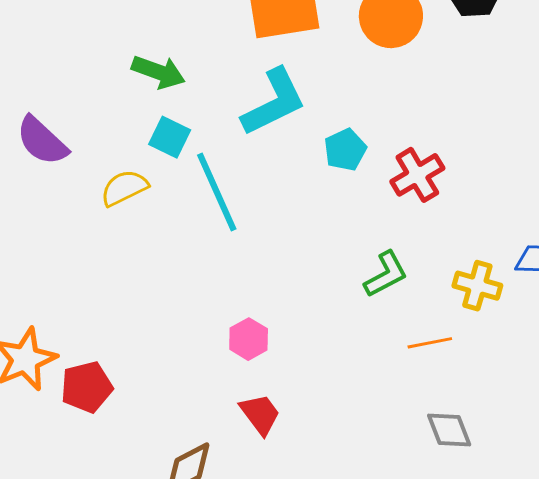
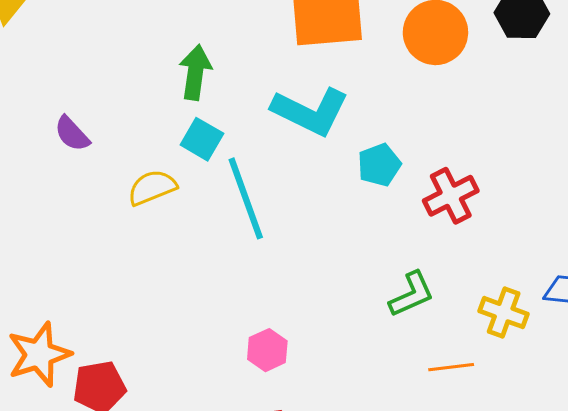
green arrow: (158, 72) -> (195, 72), turned -106
cyan L-shape: (274, 102) -> (310, 111), turned 48
purple semicircle: (42, 141) -> (72, 134), size x0.7

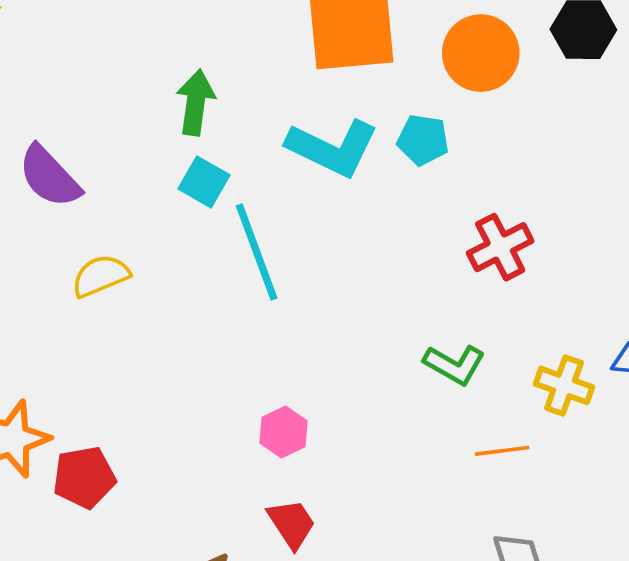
purple semicircle: (72, 134) -> (49, 177), size x1.5
cyan pentagon: (379, 165) -> (423, 140), moved, turned 30
yellow semicircle: (152, 187) -> (101, 276), moved
green L-shape: (412, 294) -> (454, 365), turned 54

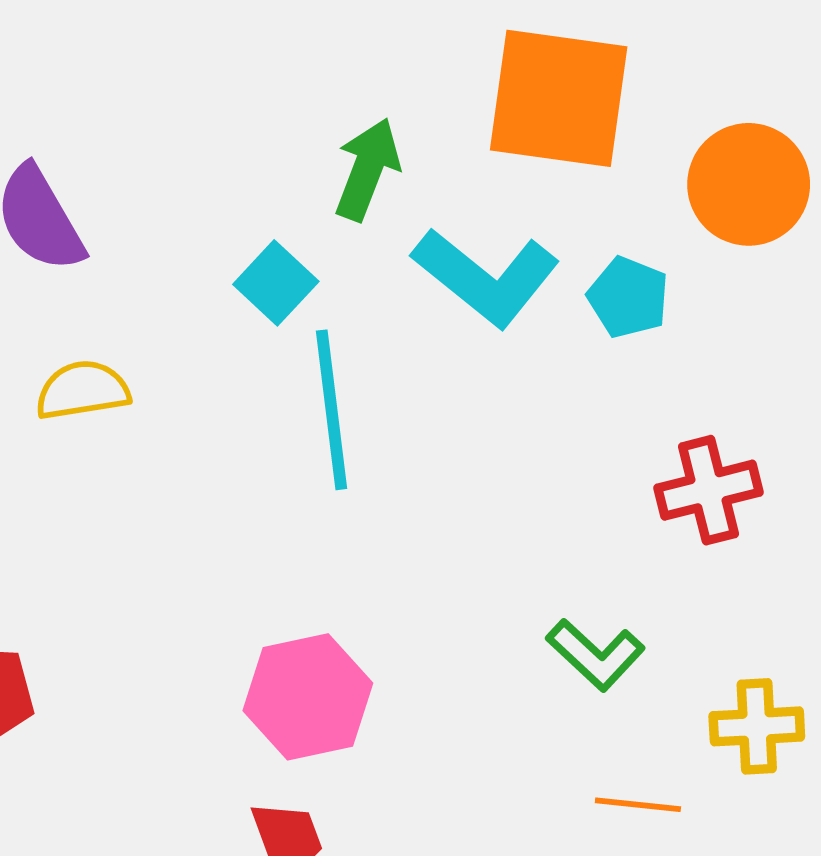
green arrow: (196, 102) -> (367, 169), moved
yellow cross: (564, 385) -> (757, 726), turned -36
pink hexagon: (283, 432) -> (308, 697), size x1.6

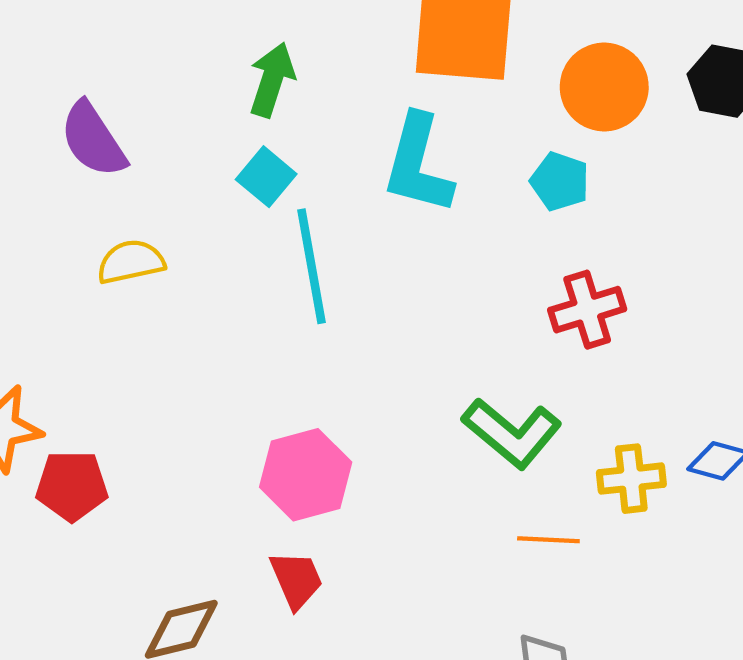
green arrow: (367, 169) -> (272, 80), moved
cyan L-shape: (486, 277) -> (418, 164), turned 69
cyan pentagon: (628, 297) -> (560, 181), moved
green L-shape: (596, 655) -> (512, 433), size x1.4

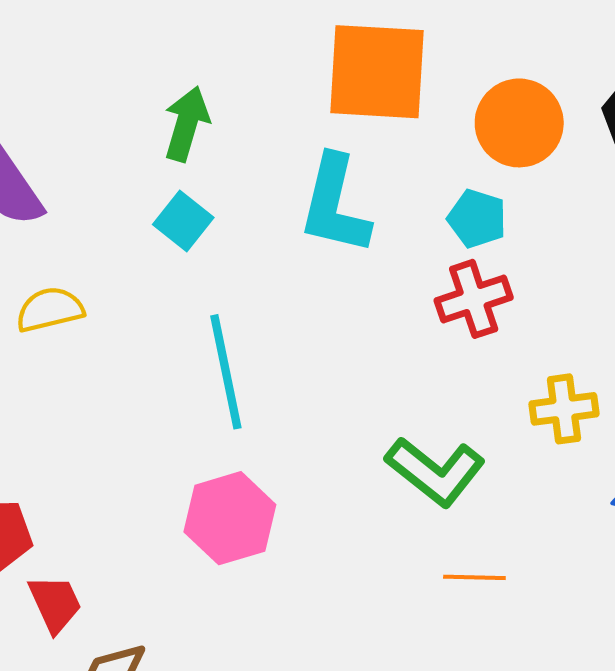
cyan line: (311, 266) -> (226, 372), moved
red cross: (587, 310) -> (474, 299), moved
yellow cross: (631, 479) -> (564, 409), moved
red trapezoid: (296, 580) -> (55, 604), moved

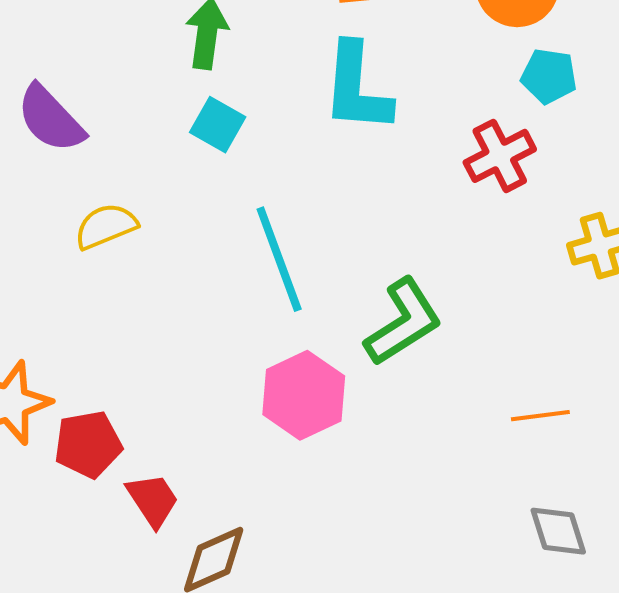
cyan pentagon: (477, 219) -> (549, 76), moved
green L-shape: (435, 471) -> (403, 322), moved, turned -62

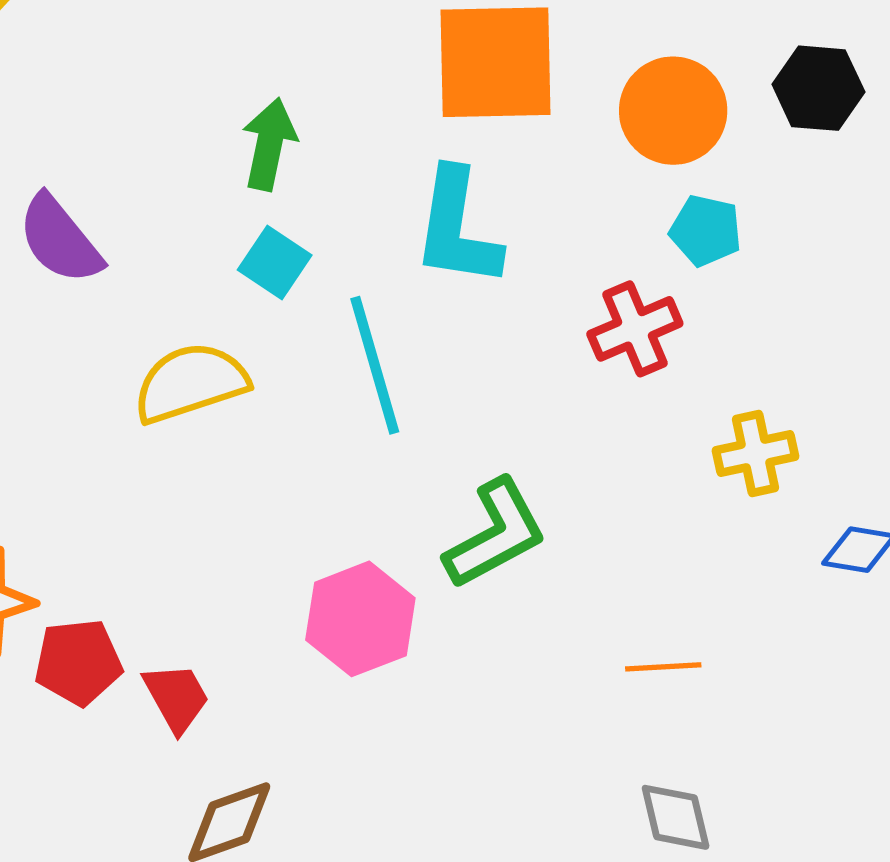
yellow semicircle: (106, 226) -> (191, 383), moved, size x1.4
cyan line: (279, 259) -> (375, 365), moved
red trapezoid: (153, 500) -> (176, 697), moved

